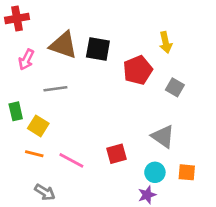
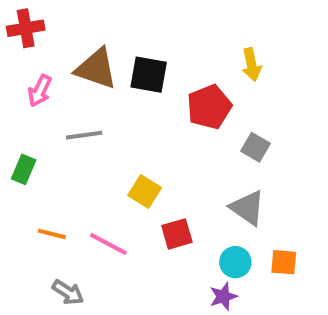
gray square: (175, 87) -> (256, 147), moved
green rectangle: (16, 111) -> (24, 169), turned 36
yellow square: (38, 126) -> (145, 192), moved

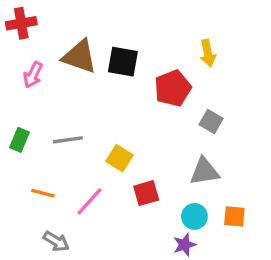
gray line: (84, 135) -> (68, 140), moved
gray triangle: (247, 208) -> (204, 171), turned -44
pink line: (108, 244) -> (90, 201), turned -76

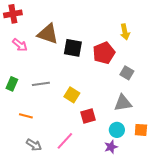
black square: (123, 62) -> (73, 48), moved
pink arrow: (33, 75) -> (20, 45), turned -77
pink line: (90, 201) -> (65, 141), moved

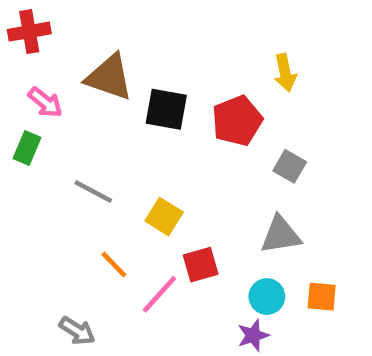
green rectangle: (12, 84) -> (27, 148), moved
gray line: (41, 84) -> (93, 191), turned 36
orange line: (26, 116) -> (114, 265), moved, turned 32
pink line: (65, 141) -> (159, 294), moved

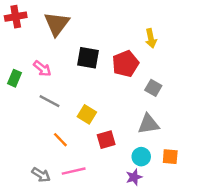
brown triangle: (109, 77) -> (57, 24), moved, turned 48
pink arrow: (45, 102) -> (42, 69), moved
pink line: (159, 294) -> (74, 171), moved, turned 35

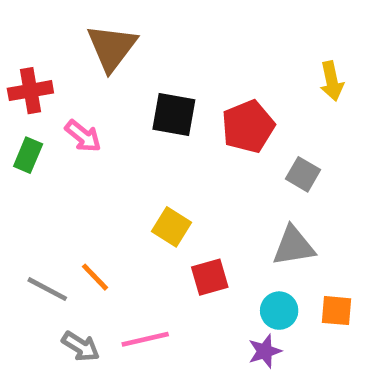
red cross: (16, 17) -> (30, 91), moved
yellow arrow: (151, 38) -> (332, 81), moved
gray line: (49, 101) -> (47, 289), moved
orange line: (60, 140) -> (95, 277), moved

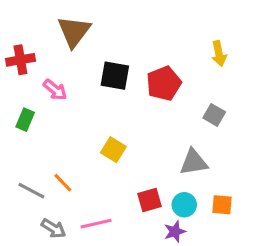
green rectangle: (28, 155) -> (25, 120), moved
gray square: (303, 174) -> (214, 115), moved
red square: (210, 277) -> (150, 200), moved

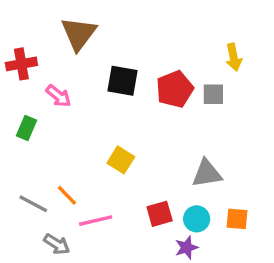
gray square: (214, 115) -> (213, 94), moved, turned -30
pink line: (96, 224) -> (96, 221), moved

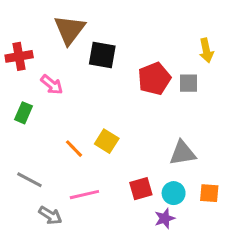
black square: (122, 81) -> (102, 55), moved
orange line: (67, 195) -> (74, 149), moved

